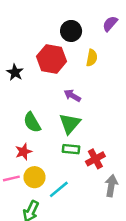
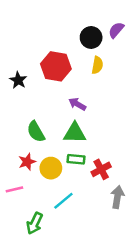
black circle: (71, 31) -> (91, 37), moved
green triangle: (70, 124) -> (75, 133), turned 50
yellow circle: (34, 177) -> (51, 168), moved

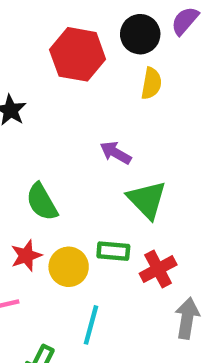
red hexagon: (56, 66) -> (78, 54), moved
green triangle: (75, 133) -> (147, 200), moved, turned 45
cyan line: (63, 201) -> (91, 325), turned -35

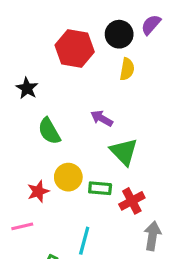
green semicircle: (42, 202) -> (49, 131), moved
yellow circle: (69, 267) -> (68, 177), moved

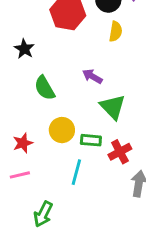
red star: (38, 191) -> (23, 143), moved
cyan line: (84, 241) -> (76, 172), moved

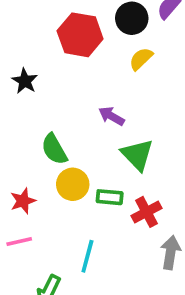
yellow semicircle: (116, 31) -> (141, 59), turned -144
green semicircle: (45, 88) -> (54, 149), moved
cyan line: (76, 172) -> (87, 256), moved

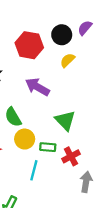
purple arrow: (111, 116) -> (37, 87), moved, size x1.5
cyan line: (87, 256) -> (34, 170), moved

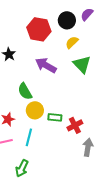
green triangle: (65, 120) -> (82, 64), moved
cyan line: (34, 170) -> (29, 137), moved

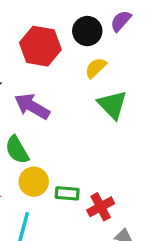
purple arrow: (46, 65) -> (32, 106), moved

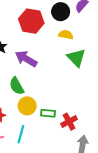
yellow semicircle: (96, 68) -> (66, 35), turned 56

